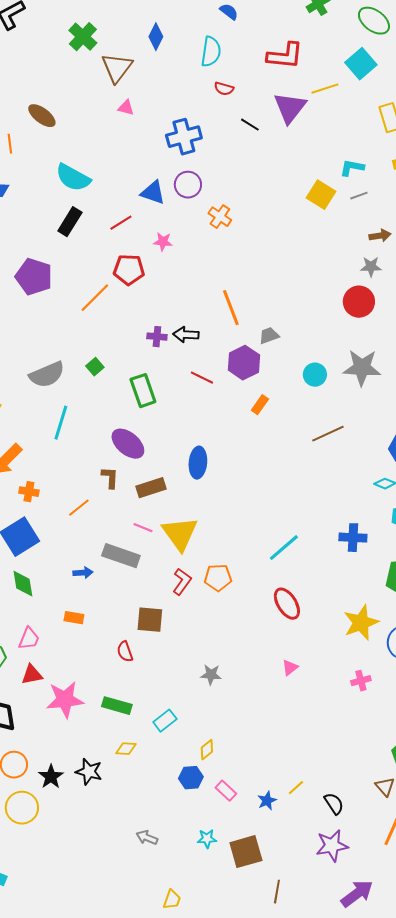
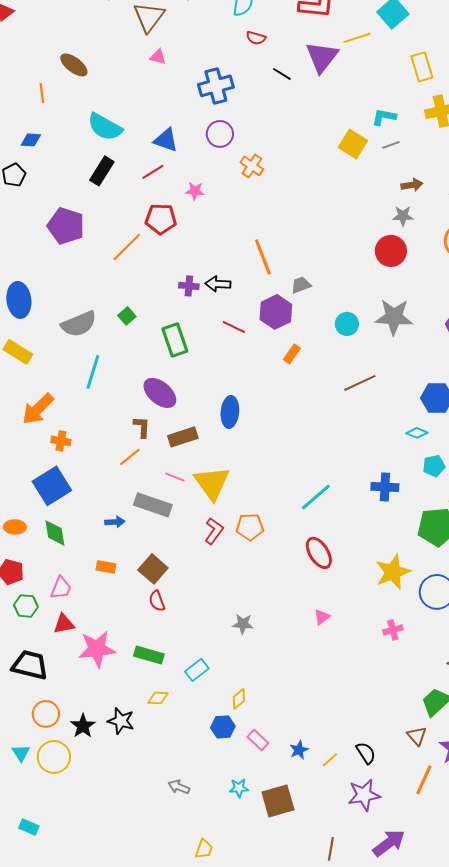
blue triangle: (153, 193) -> (166, 140), moved
orange line: (79, 508) -> (130, 457), moved
brown square: (150, 620) -> (153, 569), moved, turned 36
yellow line: (296, 788) -> (330, 760), moved
brown line: (277, 892) -> (331, 849), moved

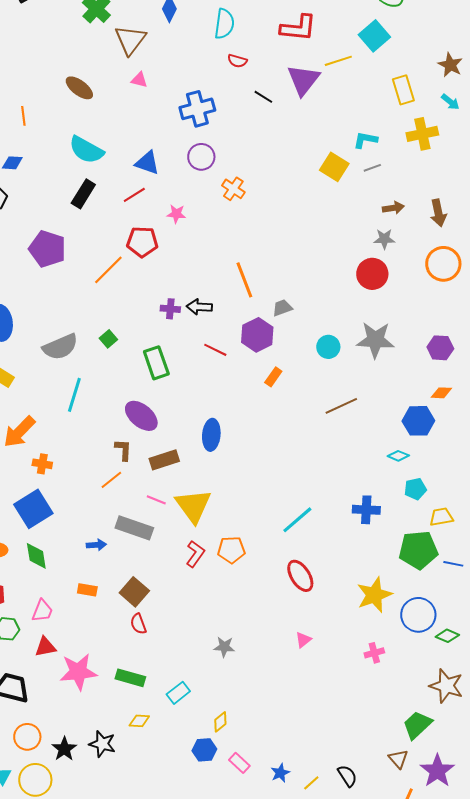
brown ellipse: (74, 65) -> (79, 88), moved

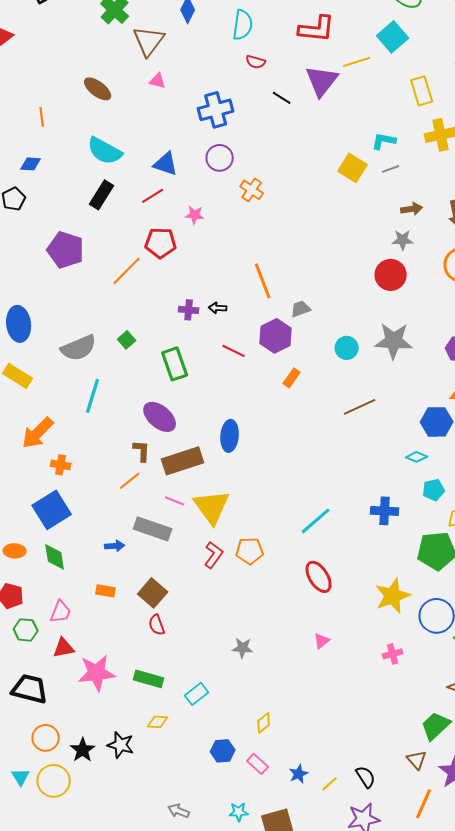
black arrow: (199, 307) -> (218, 308), size x0.7
brown rectangle: (164, 460) -> (183, 461), size x1.4
yellow diamond: (220, 722) -> (264, 723), moved

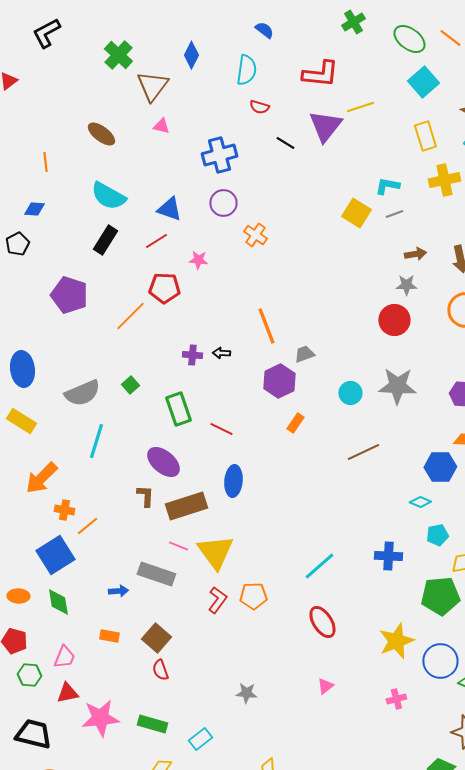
cyan square: (393, 37) -> (423, 82), moved
red line: (234, 351) -> (221, 429), moved
orange line: (130, 481) -> (87, 526), moved

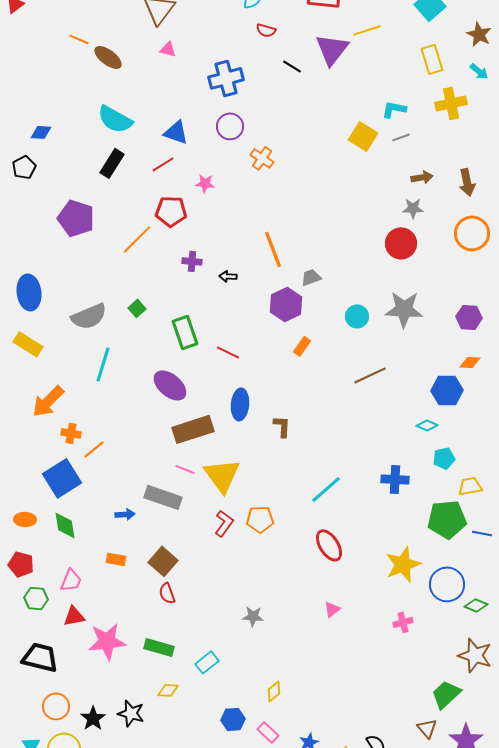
orange line: (45, 162) -> (79, 39), moved, turned -60
purple cross: (192, 355) -> (192, 261), moved
brown L-shape: (145, 496) -> (282, 426), moved

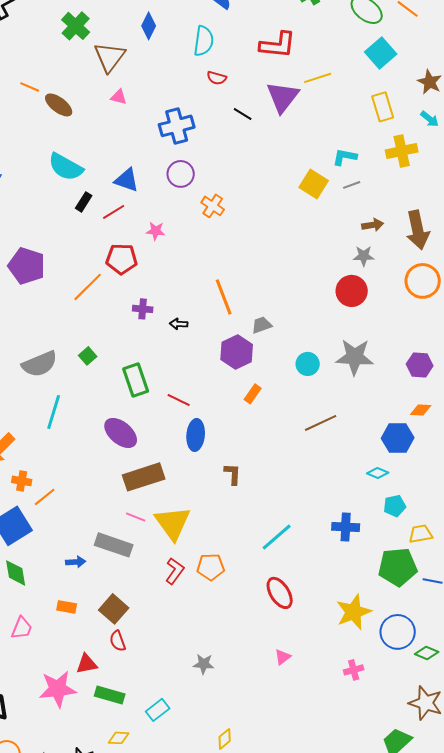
black rectangle: (112, 163) -> (84, 202), moved, size x0.7
brown arrow: (467, 182) -> (418, 230), size x1.4
blue ellipse: (240, 404) -> (196, 435), moved
red triangle: (74, 616) -> (87, 664), moved

